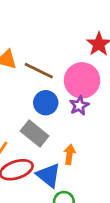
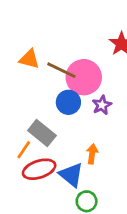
pink circle: (82, 80) -> (84, 77), moved
gray rectangle: (35, 133) -> (42, 133), moved

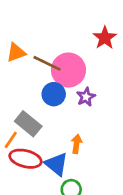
orange triangle: (29, 59) -> (16, 53), turned -35
red ellipse: (39, 169) -> (25, 159), turned 32

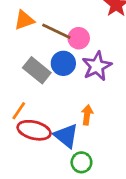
pink circle: (68, 70) -> (79, 38), size x0.6
purple star: (86, 97) -> (97, 66), size x1.5
gray rectangle: (28, 124) -> (37, 70), moved

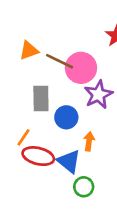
pink circle: (79, 38) -> (81, 68), size x1.5
blue circle: (63, 63) -> (66, 117), moved
gray rectangle: (37, 70) -> (41, 99), turned 50

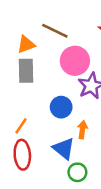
brown line: (60, 61) -> (55, 31), moved
gray rectangle: (41, 99) -> (26, 71), moved
red ellipse: (38, 156) -> (22, 155), moved, turned 72

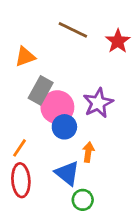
brown line: (55, 31) -> (73, 30), moved
pink circle: (75, 61) -> (57, 107), moved
gray rectangle: (26, 71) -> (41, 90), moved, turned 30

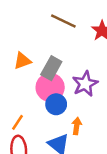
orange triangle: (25, 57) -> (22, 61), moved
gray rectangle: (41, 90) -> (51, 68), moved

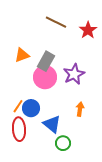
blue circle: (56, 104) -> (31, 108), moved
orange arrow: (77, 126) -> (80, 109), moved

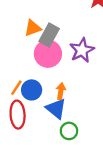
orange triangle: (22, 55) -> (33, 28), moved
orange arrow: (80, 109) -> (61, 91), moved

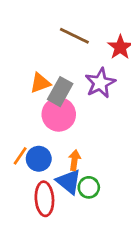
purple star: (82, 50) -> (100, 83), moved
red ellipse: (18, 115) -> (44, 199), moved
green circle: (69, 131) -> (89, 187), moved

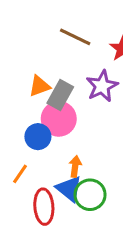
orange line: (20, 156) -> (20, 174), moved
blue circle: (39, 159) -> (38, 137), moved
green circle: (89, 187) -> (90, 195), size x1.4

